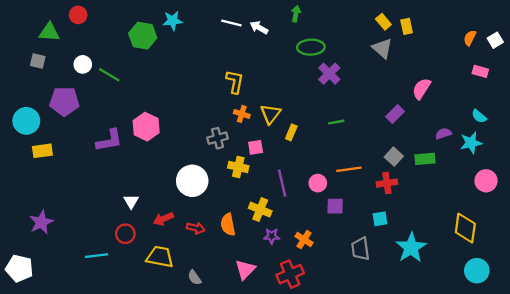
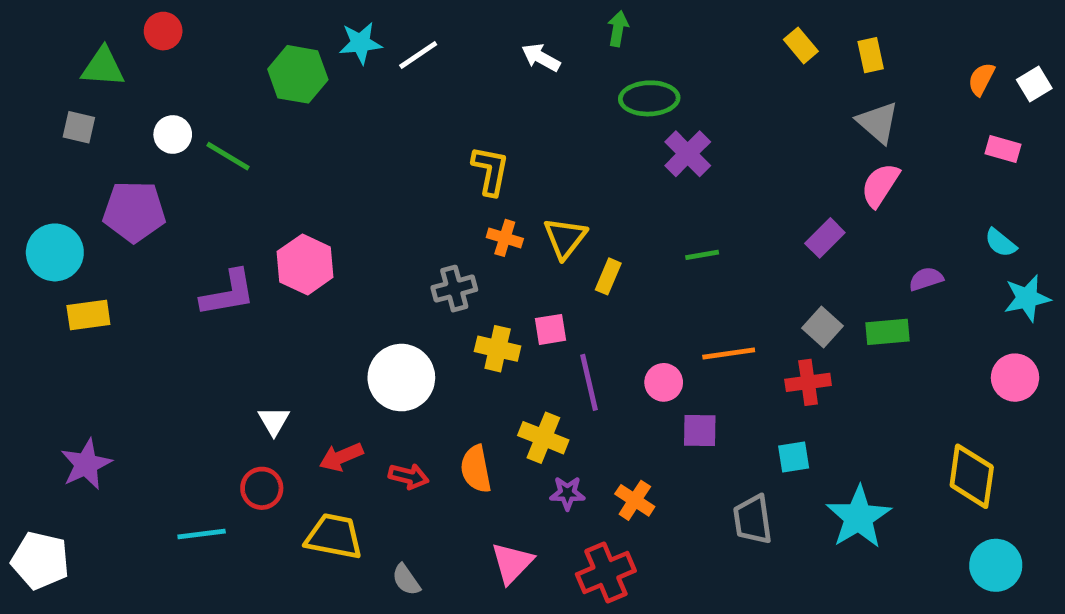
white line: (231, 23) -> (418, 55), moved, turned -48
yellow rectangle: (407, 26) -> (871, 55), moved
gray triangle: (382, 48) -> (878, 122), moved
cyan star: (471, 143) -> (1027, 298), moved
pink square: (256, 147) -> (551, 329), moved

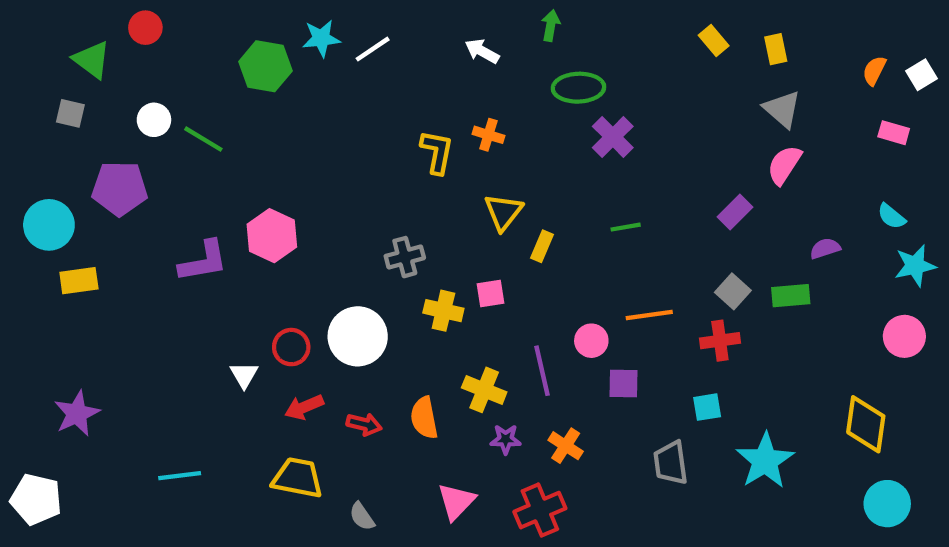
green triangle: (103, 67) -> (92, 60), turned 33
orange cross: (505, 238) -> (488, 135), moved
purple line: (589, 382) -> (542, 371), moved
red circle: (262, 488) -> (291, 347), moved

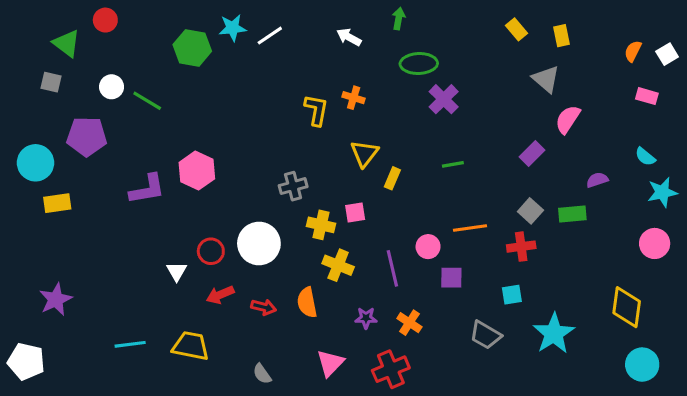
gray triangle: (782, 109) -> (546, 79), moved
yellow cross: (484, 390) -> (338, 265), moved
gray trapezoid: (671, 463) -> (485, 335), turned -52
yellow trapezoid: (298, 478) -> (191, 346), moved

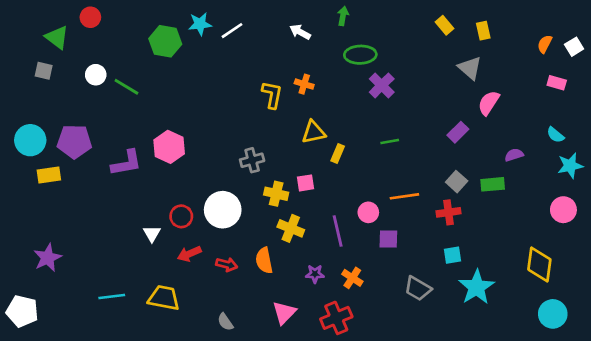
purple pentagon: (87, 136) -> (74, 142), moved
yellow triangle: (364, 154) -> (314, 132), turned 40
cyan square: (512, 295) -> (453, 255), moved

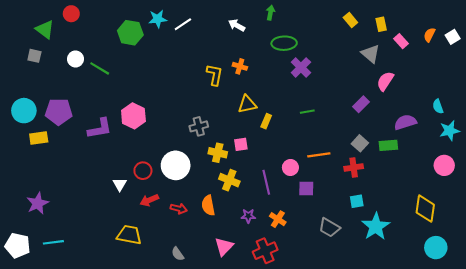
pink rectangle: (557, 83) -> (401, 41), moved, turned 32
cyan semicircle: (555, 135) -> (438, 106), turned 32
purple semicircle: (514, 155) -> (405, 122), size x1.5
cyan line: (112, 297) -> (53, 242), moved

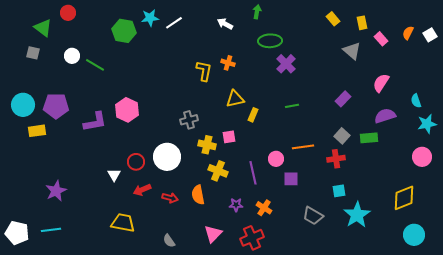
pink semicircle: (385, 81) -> (381, 83), moved
purple star: (38, 203) -> (56, 191), moved
yellow diamond: (425, 209) -> (404, 198), turned 60

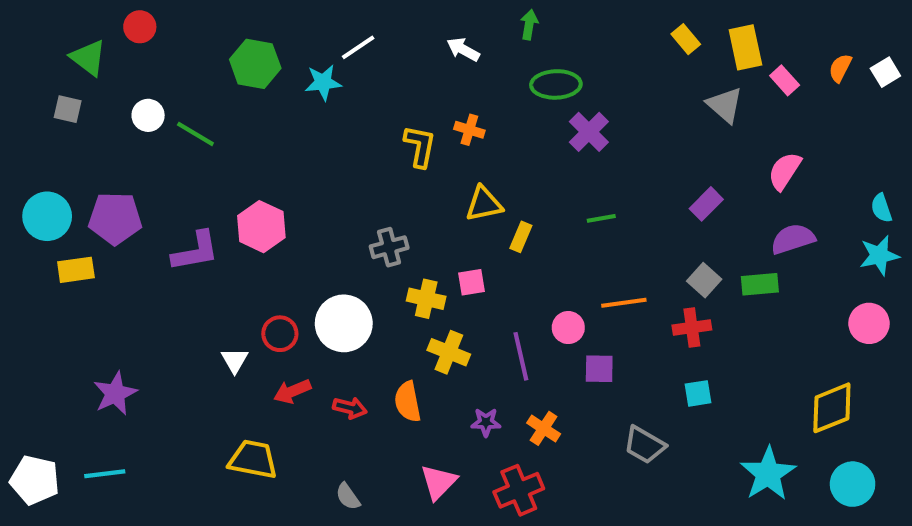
cyan star: (150, 18) -> (323, 82), moved
yellow rectangle: (362, 23) -> (745, 47), size x1.5
cyan semicircle: (416, 101) -> (881, 208), moved
cyan star: (357, 215) -> (768, 474), moved

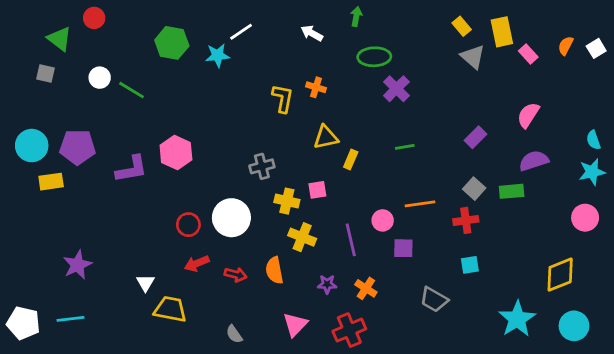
gray triangle: (725, 105) -> (473, 57), moved
white triangle: (235, 360) -> (145, 283), moved

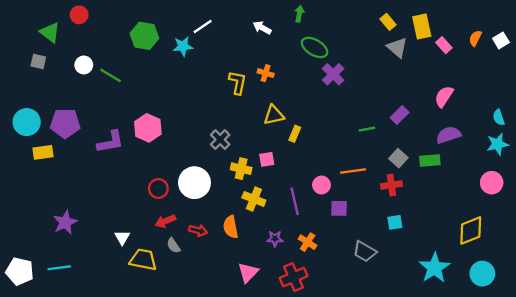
green ellipse: (374, 57) -> (315, 47), turned 32
green line: (405, 147) -> (367, 129), moved
gray cross: (262, 166) -> (220, 140), turned -30
gray semicircle: (234, 334) -> (174, 246), moved

